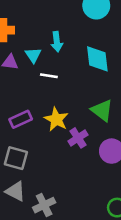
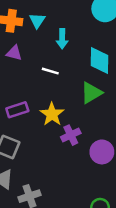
cyan triangle: (33, 55) -> (37, 21), moved
green triangle: (102, 110) -> (91, 93), moved, turned 45

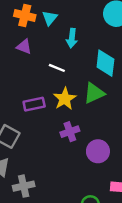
purple rectangle: (17, 110) -> (34, 104), moved
yellow star: (52, 114) -> (65, 99), moved

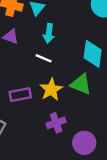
cyan arrow: (72, 38) -> (49, 33), moved
green triangle: (94, 93) -> (81, 84), turned 45

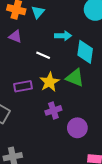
cyan arrow: (49, 33) -> (63, 36), moved, turned -98

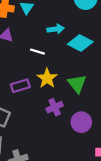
cyan diamond: (85, 52) -> (80, 43), turned -65
green triangle: (75, 78) -> (77, 84), moved, turned 36

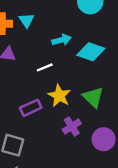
white line: (37, 52) -> (45, 67), turned -32

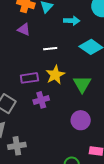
cyan arrow: (62, 40) -> (72, 21), moved
purple cross: (72, 127) -> (41, 100), moved

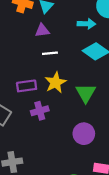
cyan arrow: (72, 21) -> (86, 24), moved
purple triangle: (24, 29) -> (42, 30), moved, turned -32

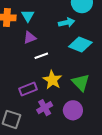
purple circle: (84, 134) -> (73, 110), moved

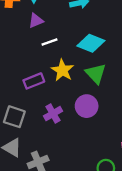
cyan diamond: (80, 44) -> (91, 43), moved
purple cross: (45, 108) -> (53, 114), moved

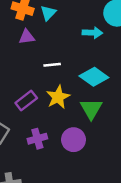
purple triangle: (36, 21) -> (27, 37), moved
purple rectangle: (34, 81) -> (26, 101), turned -30

